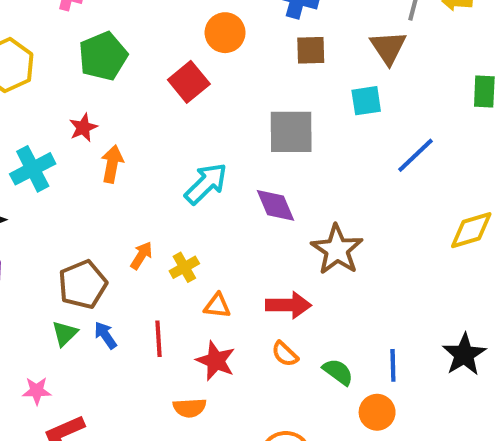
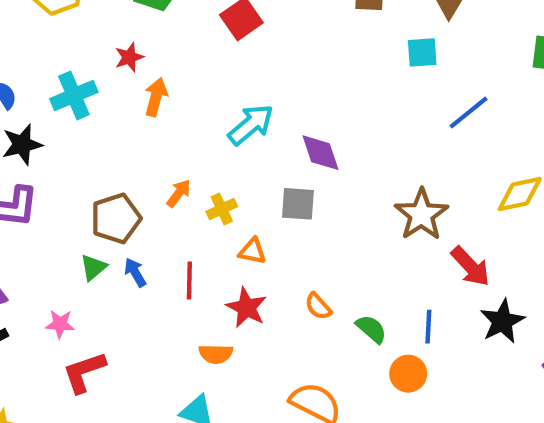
gray square: (291, 132) -> (298, 204), moved, size x0.7
brown star: (337, 250) -> (421, 215), moved
red arrow: (289, 305) -> (470, 266), moved, turned 42

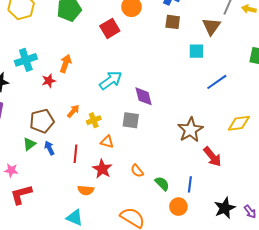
red star: (129, 57) -> (49, 81), moved
black star: (502, 321) -> (225, 208), moved

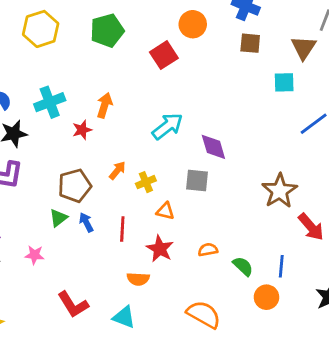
orange semicircle: (137, 171) -> (208, 250), turned 120
red L-shape: (21, 195) -> (73, 304), moved, turned -105

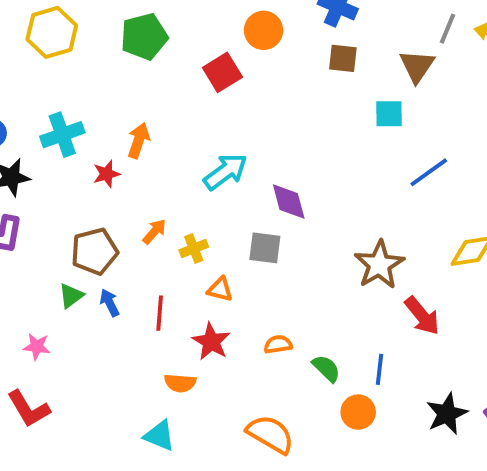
red L-shape: (73, 304) -> (29, 409), moved

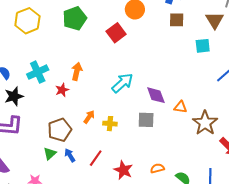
yellow cross: (194, 248) -> (110, 124), turned 32
orange triangle: (220, 289) -> (181, 107), moved
red line: (160, 313) -> (96, 158), turned 36

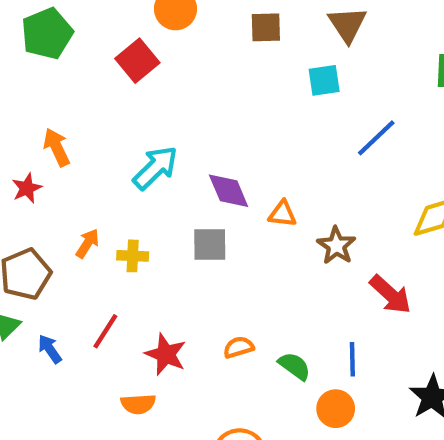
orange arrow: (77, 71) -> (57, 147), turned -36
brown star: (205, 123) -> (336, 246), size x0.7
blue arrow: (70, 155) -> (50, 349), moved

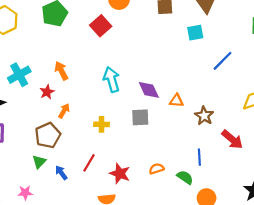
cyan arrow: (155, 168) -> (112, 80), turned -60
orange arrow: (87, 243) -> (64, 111), moved
blue line: (352, 359) -> (199, 157), moved

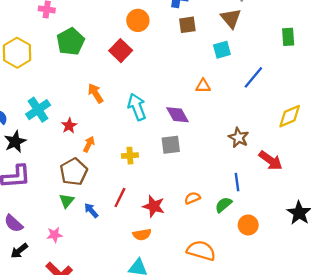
orange arrow: (61, 71) -> (95, 93), moved
orange triangle: (176, 101) -> (203, 86), moved
green semicircle: (185, 177) -> (223, 205), turned -70

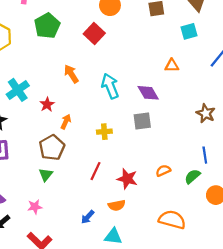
blue arrow: (91, 210) -> (88, 217), moved, turned -96

